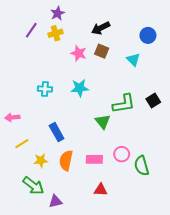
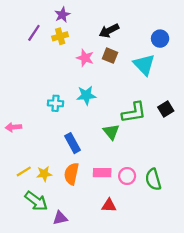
cyan triangle: (133, 60) -> (144, 65), size x1.5
cyan cross: (45, 89) -> (56, 103), moved
blue rectangle: (57, 132) -> (73, 143), moved
yellow line: (22, 144) -> (24, 171), moved
pink circle: (122, 154) -> (127, 176), moved

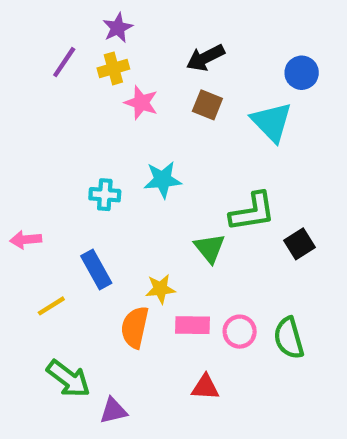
pink star: (85, 58) -> (141, 103), moved
black square: (166, 109) -> (299, 244), moved
blue rectangle: (73, 143) -> (96, 270), moved
yellow line: (24, 171) -> (51, 306), moved
yellow star: (44, 174) -> (160, 289), moved

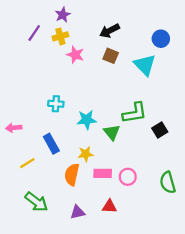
cyan star: (163, 180) -> (87, 120), moved
green semicircle: (289, 338) -> (168, 182), moved
purple triangle: (113, 411) -> (78, 212), moved

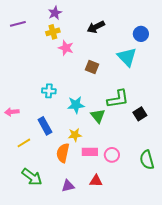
purple line: (34, 33) -> (18, 24), moved, turned 42
brown square: (111, 56) -> (92, 67), moved

